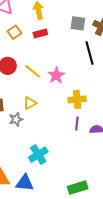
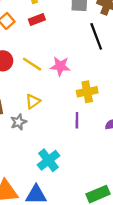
pink star: (56, 75) -> (60, 66), turned -30
purple line: (77, 123) -> (77, 120), moved

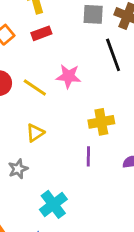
pink star: (60, 66) -> (68, 76), moved
gray star: (19, 122) -> (18, 169), moved

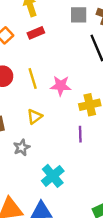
pink star: (68, 76) -> (61, 86), moved
yellow line: (35, 87) -> (33, 78), turned 42

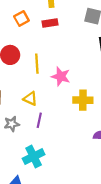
yellow triangle: (35, 117) -> (30, 99), turned 48
purple line: (80, 134) -> (39, 120), moved

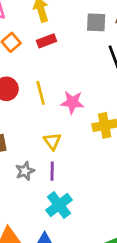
yellow triangle: (30, 99) -> (52, 141), moved, turned 40
purple line: (39, 120) -> (52, 171), moved

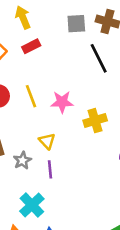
gray star: (25, 171) -> (22, 160), moved
cyan cross: (59, 205) -> (32, 205), moved

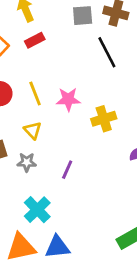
yellow triangle: (47, 141) -> (33, 130), moved
gray star: (22, 160) -> (27, 162), turned 30
purple line: (50, 169) -> (67, 170), moved, turned 30

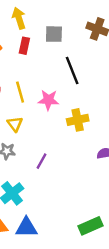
gray square: (83, 16) -> (54, 34), moved
red rectangle: (35, 40) -> (24, 46), turned -56
black line: (107, 52) -> (72, 71), moved

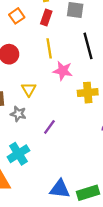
yellow line: (20, 92) -> (49, 48), moved
blue triangle: (26, 228) -> (60, 189), moved

